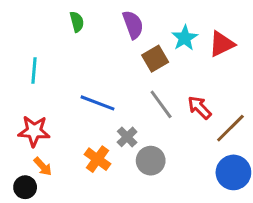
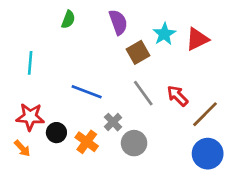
green semicircle: (77, 22) -> (68, 20), turned 36
orange arrow: (43, 167) -> (22, 148), moved
black circle: (25, 187) -> (56, 133), moved

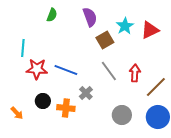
red arrow: (177, 96) -> (135, 73), turned 48
red star: (30, 117) -> (37, 69), moved
orange cross: (87, 142) -> (66, 108), turned -30
gray circle: (134, 143) -> (122, 115), moved

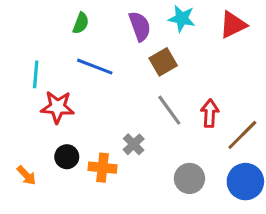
cyan star: (125, 26) -> (182, 18), moved, turned -30
red triangle: (150, 30) -> (233, 25), moved
blue line: (66, 70) -> (95, 67), moved

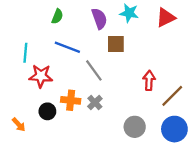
brown square: (163, 62) -> (116, 44), turned 30
gray line: (169, 110) -> (94, 70), moved
orange cross: (103, 168) -> (71, 100), moved

